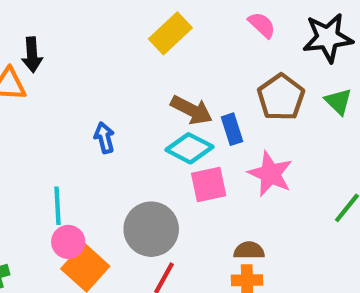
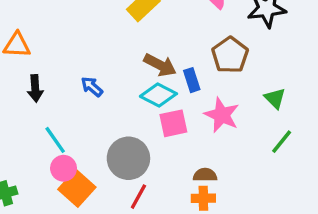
black arrow: (32, 55) -> (35, 88), moved
green triangle: (338, 102) -> (275, 98), moved
blue arrow: (104, 138) -> (92, 87), turned -35
cyan line: (58, 206) -> (55, 140), turned -32

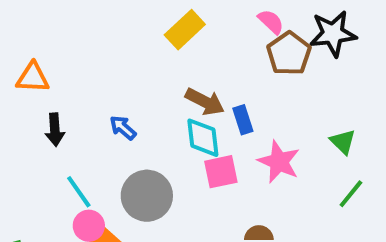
brown pentagon: (230, 55) -> (289, 54), moved
cyan diamond: (158, 95) -> (203, 138), turned 56
gray circle: (128, 158) -> (147, 196), moved

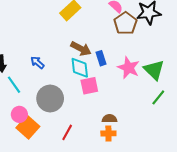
green triangle: (343, 142) -> (154, 70), size x1.5
pink star: (279, 162) -> (129, 68), moved
cyan line: (79, 192) -> (14, 85), moved

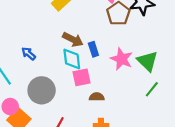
brown semicircle: (109, 119) -> (97, 97), moved

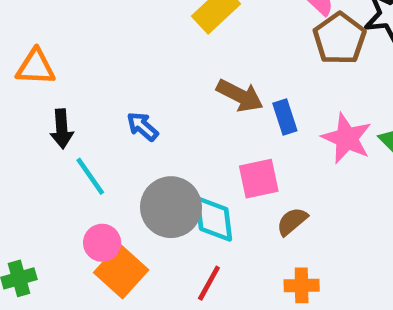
cyan diamond: (72, 59) -> (214, 219), moved
brown semicircle: (97, 97) -> (292, 221), turned -40

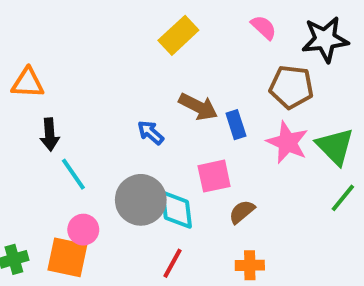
brown pentagon: (340, 39) -> (291, 87), moved, turned -30
blue arrow: (142, 126) -> (151, 132), moved
orange square: (121, 271) -> (67, 257), moved, turned -30

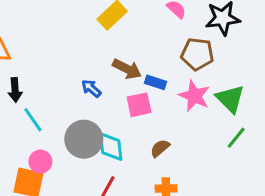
blue rectangle: (236, 125) -> (155, 82), turned -54
pink square: (214, 176) -> (139, 105), moved

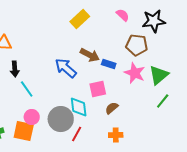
blue arrow: (91, 88) -> (66, 68), size x1.6
green triangle: (230, 99) -> (159, 75), turned 35
pink square: (139, 105) -> (98, 89), moved
gray circle: (84, 139) -> (61, 119), moved

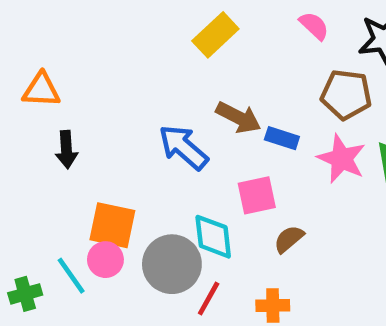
cyan line: (27, 89) -> (71, 276), moved
orange square: (24, 131) -> (112, 225), moved
orange cross: (116, 135) -> (273, 305), moved

